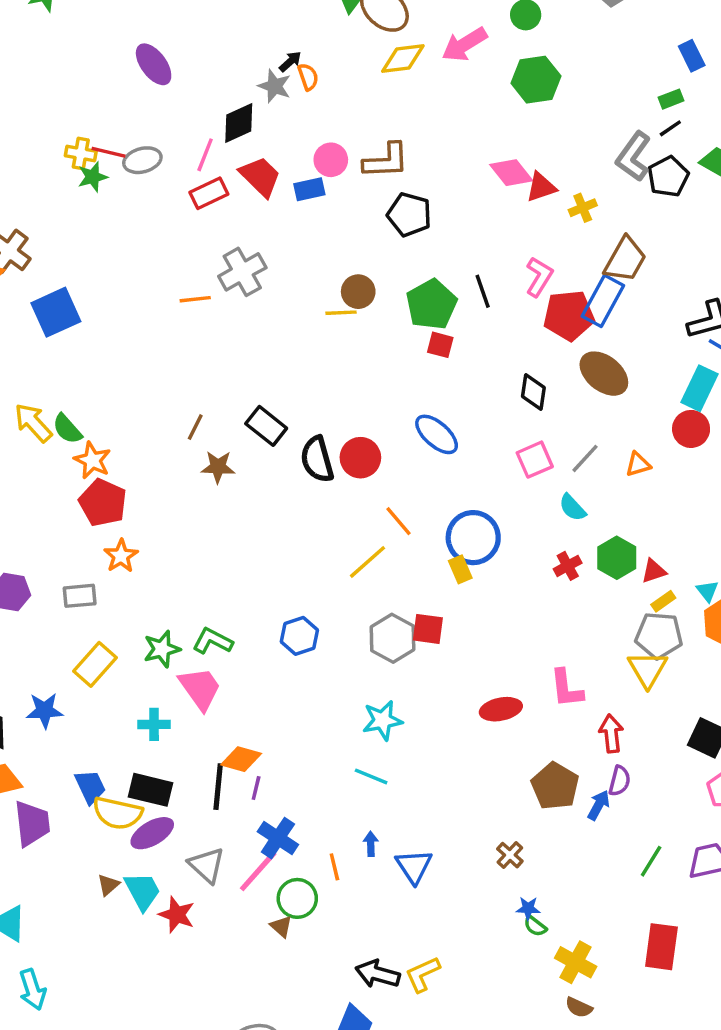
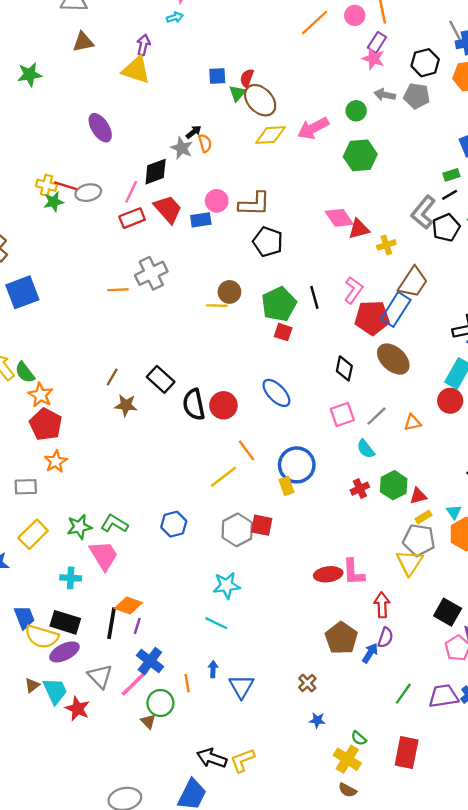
red ellipse: (501, 709) -> (328, 574), moved
green semicircle: (535, 926) -> (359, 738), moved

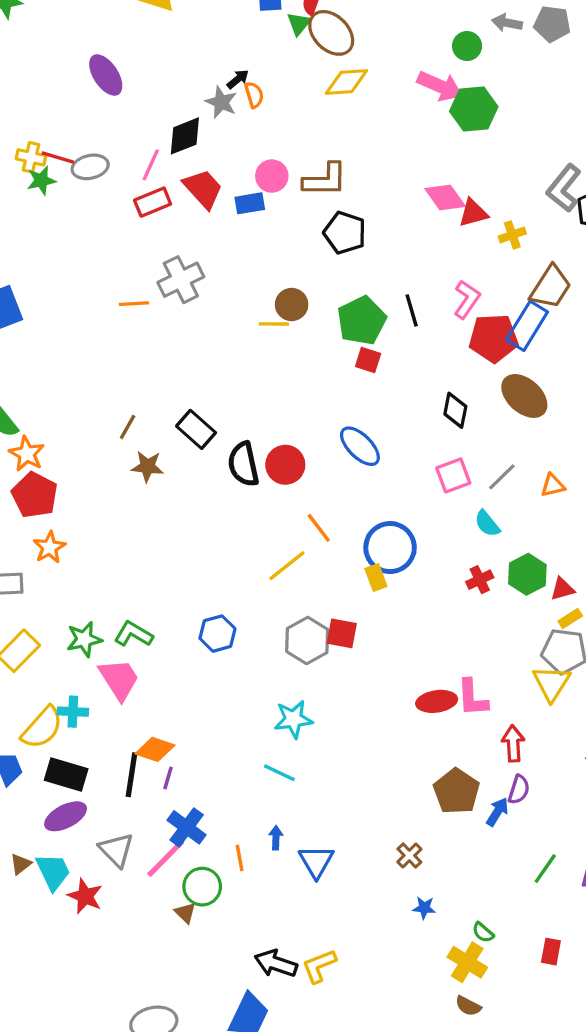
pink arrow: (313, 128) -> (440, 86), moved, turned -128
yellow semicircle: (42, 637) -> (42, 728), moved, turned -64
red rectangle: (407, 752) -> (551, 952), size x0.6

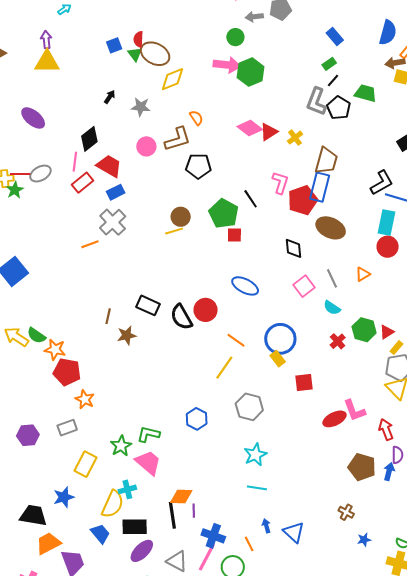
orange semicircle: (254, 95) -> (196, 118), moved
gray star: (221, 102) -> (141, 107), moved
blue rectangle: (250, 203) -> (116, 192), moved
gray line: (502, 477) -> (332, 278), turned -54
red square: (342, 633) -> (304, 382), moved

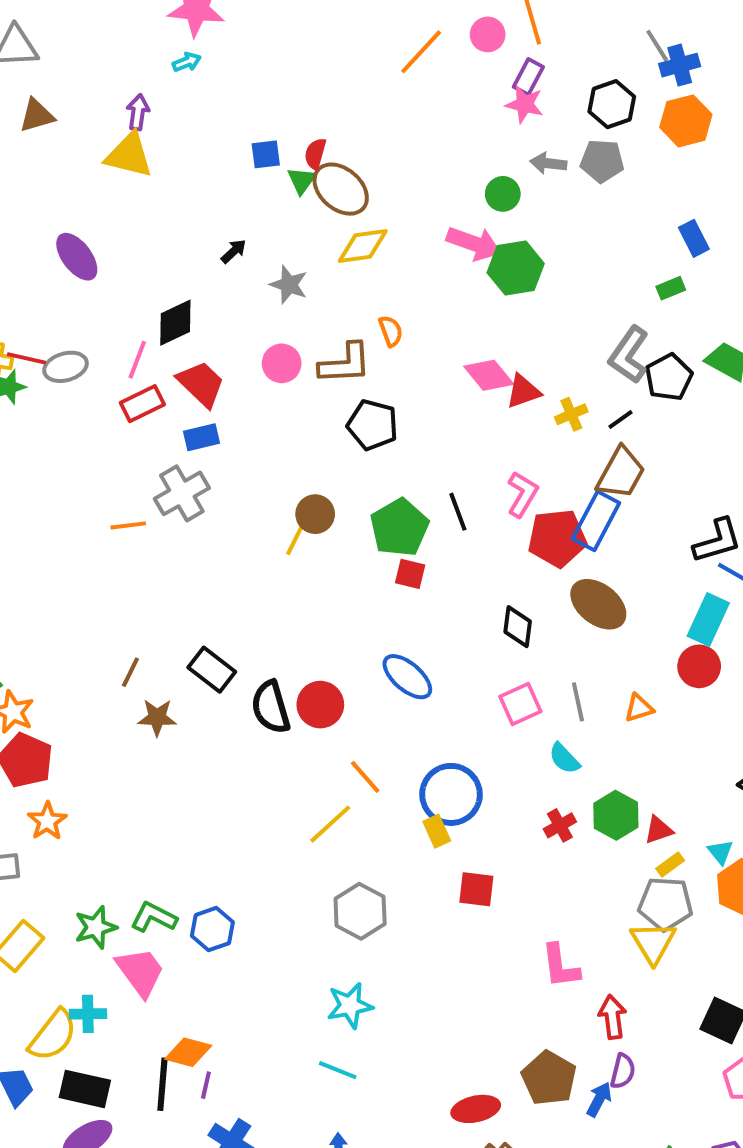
black line: (333, 80) -> (620, 420), moved
yellow line: (174, 231) -> (296, 539), turned -60
blue hexagon: (197, 419) -> (212, 929), moved
red ellipse: (334, 419) -> (476, 1109), moved

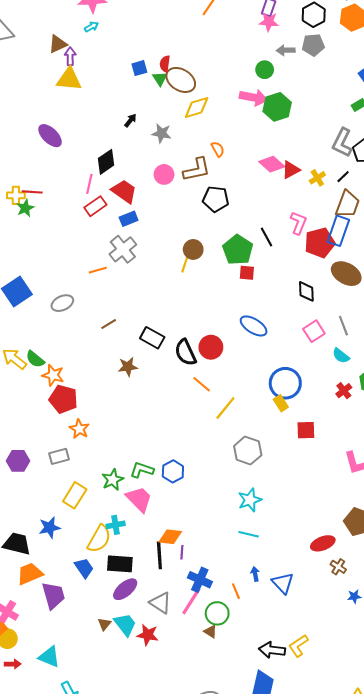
brown triangle: (37, 115) -> (58, 44), moved
gray ellipse: (66, 367) -> (62, 303), moved
brown line: (130, 672) -> (109, 324), moved, turned 42
orange line: (365, 777) -> (202, 384), moved

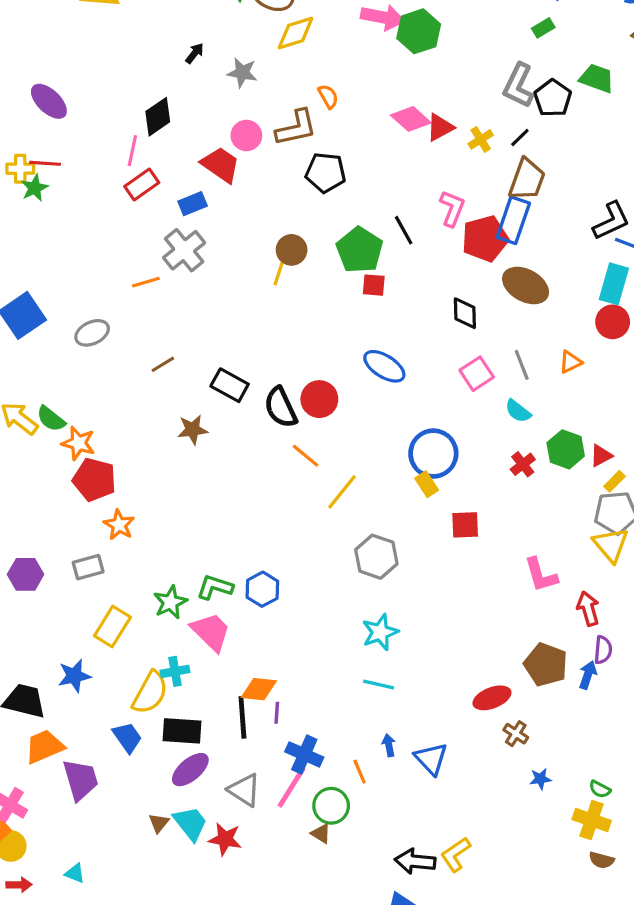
purple ellipse: (50, 136) -> (49, 101), moved
red trapezoid: (124, 191) -> (221, 165), moved
cyan triangle: (49, 657) -> (75, 873), size x0.6

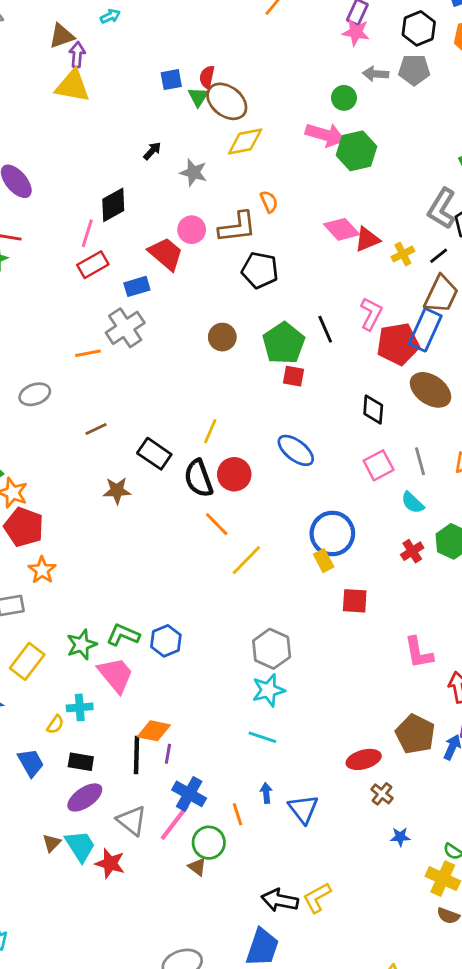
yellow line: (279, 272) -> (210, 431), moved
gray hexagon: (376, 557) -> (272, 649), moved
yellow semicircle: (150, 693) -> (55, 724), size x0.5
black rectangle: (182, 731) -> (81, 762), size x0.7

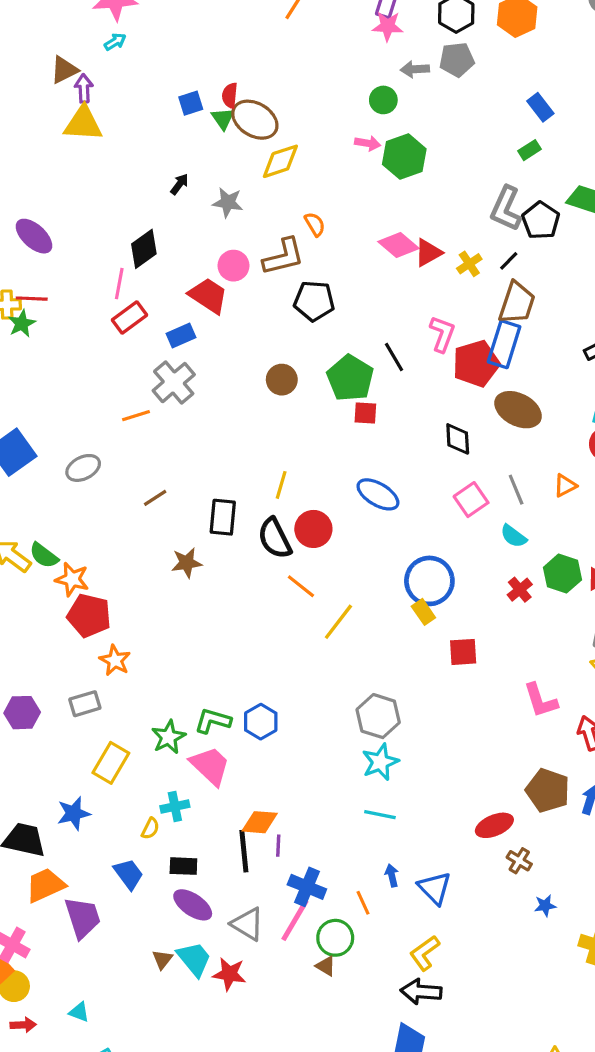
pink arrow: (325, 135) -> (368, 143), size x0.6
black rectangle: (154, 454) -> (223, 517), turned 68
purple ellipse: (85, 797) -> (193, 905), turned 76
yellow L-shape: (317, 898) -> (425, 953), moved

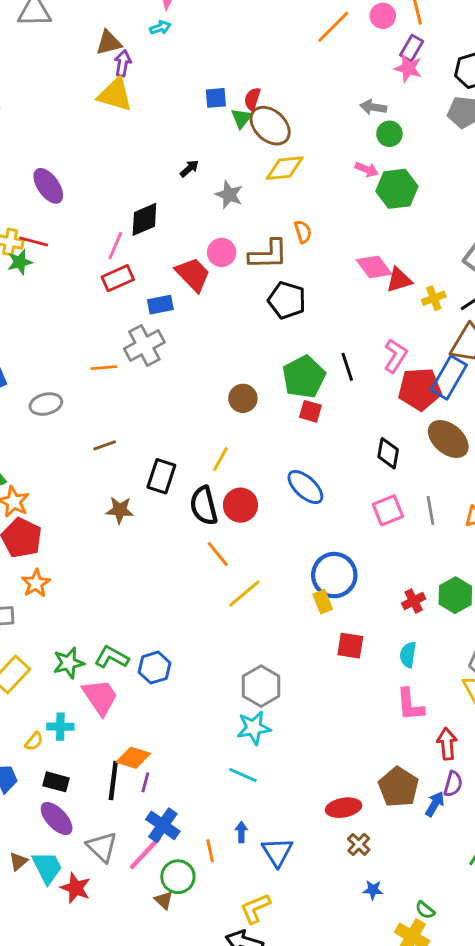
gray arrow: (415, 69) -> (373, 107), moved
brown circle: (282, 380) -> (243, 398), moved
cyan semicircle: (514, 536) -> (408, 655), moved, turned 50

